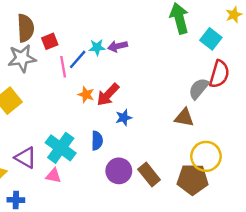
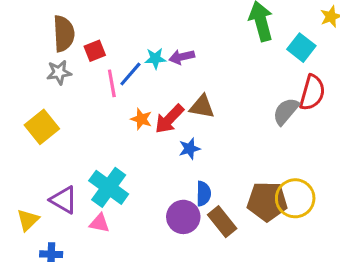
gray star: (22, 58) -> (59, 72), size x0.7
brown triangle: (184, 118) -> (202, 107), moved
blue semicircle: (97, 141) -> (203, 194), moved
brown pentagon: (193, 179) -> (267, 201), moved

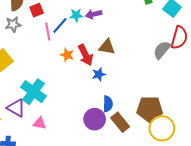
red arrow: (169, 119) -> (85, 55), turned -70
cyan cross: (109, 187) -> (33, 92), moved
yellow circle: (295, 198) -> (162, 128), moved

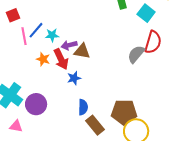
purple arrow: (94, 14) -> (69, 45), moved
cyan star: (76, 15) -> (52, 35), moved
purple circle: (95, 119) -> (36, 104), moved

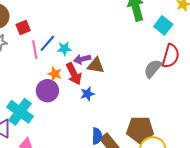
purple circle: (36, 104) -> (47, 91), moved
blue semicircle: (83, 107) -> (97, 136), moved

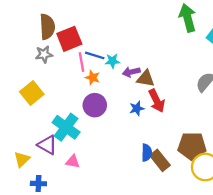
red square: (23, 27) -> (69, 39), size x1.6
blue line: (47, 43) -> (95, 55), turned 66
orange star: (55, 74) -> (93, 78), moved
red arrow: (74, 74) -> (157, 101), moved

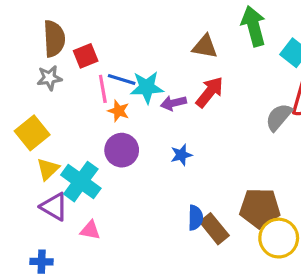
red square: (69, 39) -> (86, 56), size x0.7
cyan star: (112, 61) -> (147, 87), size x1.5
brown triangle: (146, 79) -> (205, 46), moved
red arrow: (157, 101) -> (210, 92), moved, turned -115
yellow triangle: (22, 159) -> (48, 169), moved

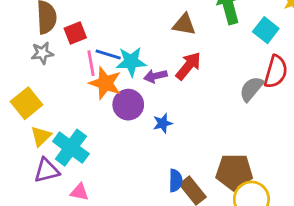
orange star: (119, 111) -> (105, 83), size x1.6
purple circle: (122, 150) -> (128, 105), moved
purple triangle: (54, 207) -> (47, 171), turned -44

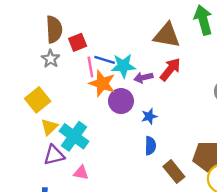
brown triangle: (184, 24) -> (167, 35), size x1.4
gray star: (42, 53) -> (51, 59), turned -30
blue semicircle: (176, 181) -> (150, 146), moved

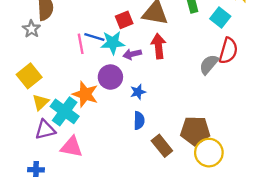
red square: (78, 42) -> (124, 20), moved
gray star: (51, 59) -> (31, 29), moved
red arrow: (170, 69) -> (158, 46), turned -45
orange star: (102, 83) -> (85, 94), moved
pink triangle: (81, 173) -> (71, 147), size x1.5

